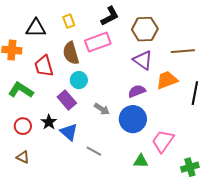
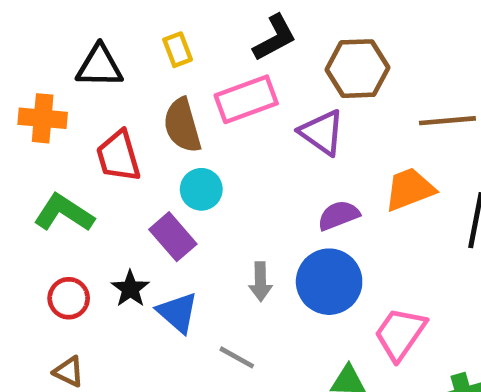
purple triangle: (143, 60) -> (322, 133), moved
gray arrow: (102, 109) -> (260, 282), moved, turned 56

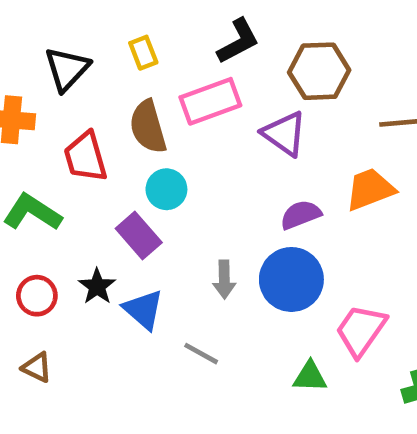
black triangle: (99, 66) -> (67, 69), turned -48

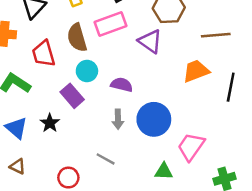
purple semicircle: (301, 215) -> (122, 85), moved, turned 35
red circle: (37, 296) -> (68, 178), moved
blue triangle: (143, 310) -> (16, 128), moved

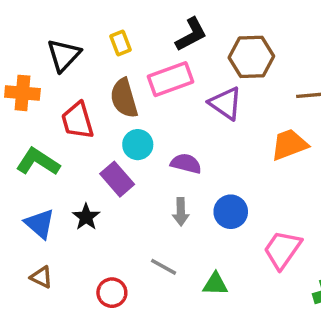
blue circle: (154, 119) -> (231, 212), size x0.7
green triangle: (164, 171) -> (215, 284), moved

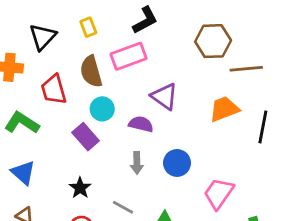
brown hexagon: (251, 57) -> (213, 41), moved
purple triangle: (226, 103) -> (165, 96), moved
black star: (86, 217) -> (80, 188), moved

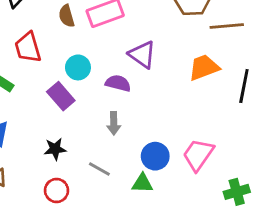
brown semicircle: (91, 72) -> (67, 16), moved, size x0.7
blue circle: (177, 163) -> (155, 156), moved
black star: (80, 188) -> (55, 149), turned 30

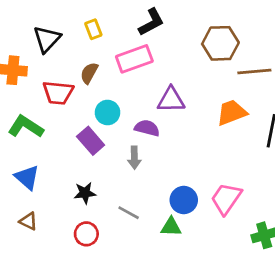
brown semicircle: (67, 16) -> (89, 73), moved, turned 45
red trapezoid: (28, 47) -> (58, 93), turned -68
purple triangle: (142, 55) -> (171, 100), turned -36
gray arrow: (114, 123) -> (134, 158), moved

